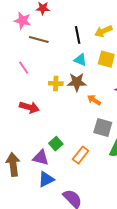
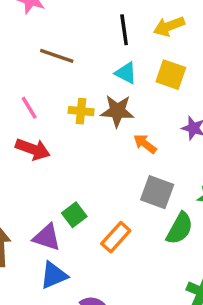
brown line: (39, 40) -> (57, 56), moved
pink line: (24, 68) -> (29, 108), moved

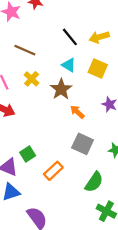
black line: (124, 30) -> (70, 37), turned -36
yellow cross: (81, 111) -> (32, 79), moved, turned 32
brown star: (117, 111) -> (61, 89), turned 30
green semicircle: (180, 228) -> (94, 182), moved

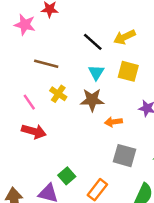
cyan triangle: (69, 65) -> (96, 72), turned 40
brown star: (61, 89) -> (92, 100), turned -30
orange arrow: (77, 112) -> (113, 122), turned -40

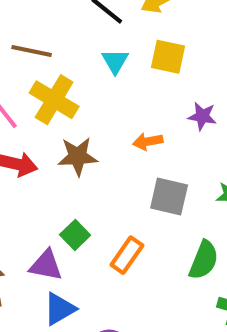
yellow cross: (58, 94) -> (54, 100), size x1.6
brown star: (92, 100) -> (78, 156), moved

